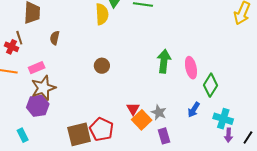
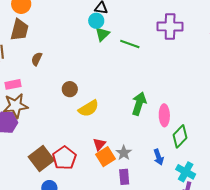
yellow semicircle: (102, 14) -> (89, 108), moved, turned 50
brown circle: (102, 66) -> (70, 89), moved
blue arrow: (194, 110) -> (159, 157), turned -63
brown square: (79, 134) -> (41, 158), turned -35

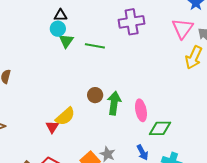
brown circle: (70, 89) -> (95, 95), moved
green diamond: (180, 136) -> (160, 128), turned 55
red triangle: (99, 144) -> (52, 127), moved

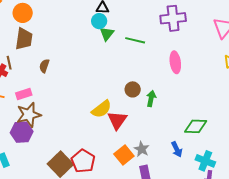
green arrow: (114, 103) -> (151, 99), size x0.7
pink ellipse: (141, 110) -> (175, 62), moved
red triangle: (52, 127) -> (117, 120), moved, size x1.5

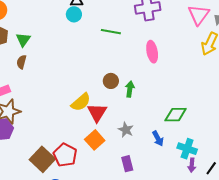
green triangle: (107, 34) -> (23, 40), moved
gray star: (142, 149) -> (126, 130), moved
orange square: (124, 155) -> (95, 140), moved

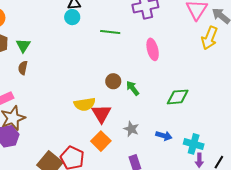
green arrow: (130, 89) -> (133, 88), turned -42
yellow semicircle: (81, 102) -> (85, 104), turned 35
green diamond: (176, 115) -> (178, 97), moved
blue arrow: (158, 139) -> (164, 136), turned -42

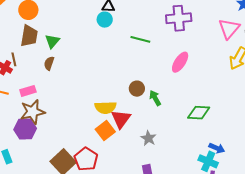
pink ellipse: (153, 49) -> (180, 62), turned 40
blue arrow: (164, 136) -> (217, 148), moved
orange square: (101, 141) -> (105, 131), moved

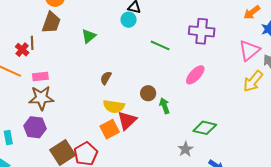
green triangle: (52, 41) -> (89, 36), moved
brown semicircle: (49, 63) -> (106, 78), moved
purple hexagon: (25, 129) -> (35, 127), moved
gray star: (148, 138) -> (185, 149), moved

